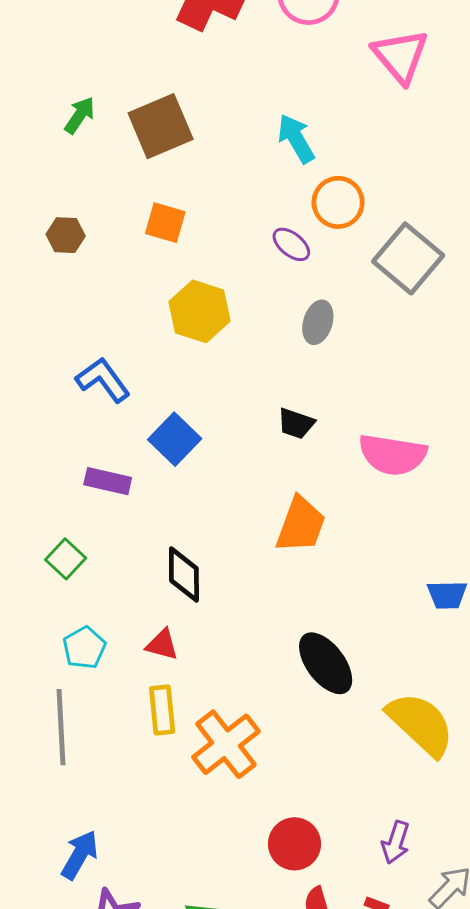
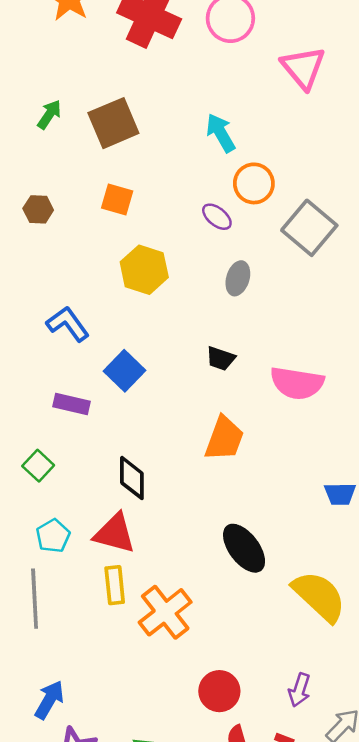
red triangle: (162, 645) -> (115, 533), size x1.6

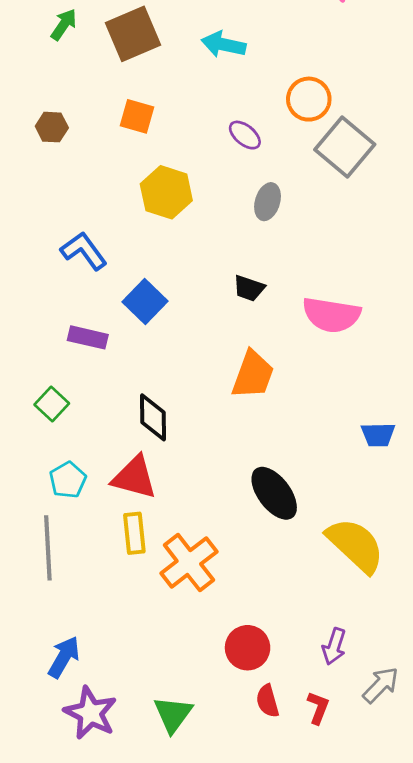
cyan arrow: (221, 133) -> (224, 45), moved, turned -48
orange circle: (254, 183) -> (309, 99), moved

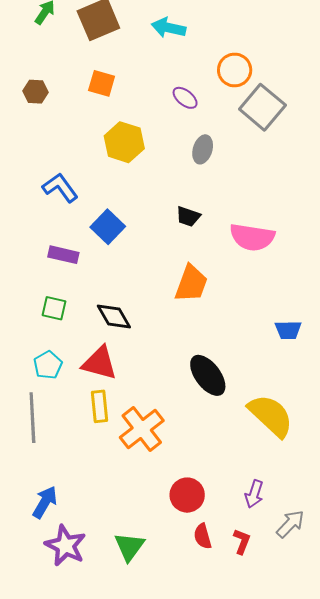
green square: (52, 404) -> (54, 308), moved, turned -30
black diamond: (153, 417) -> (114, 317), turned -30

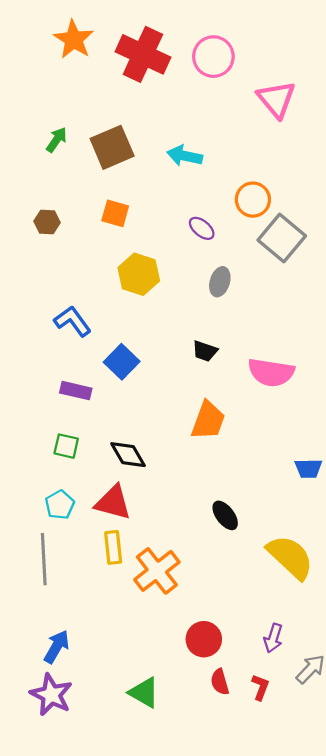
black ellipse: (208, 375) -> (225, 515), size x0.7
purple star: (65, 546) -> (51, 695), moved
green triangle: (129, 547) -> (144, 693), turned -36

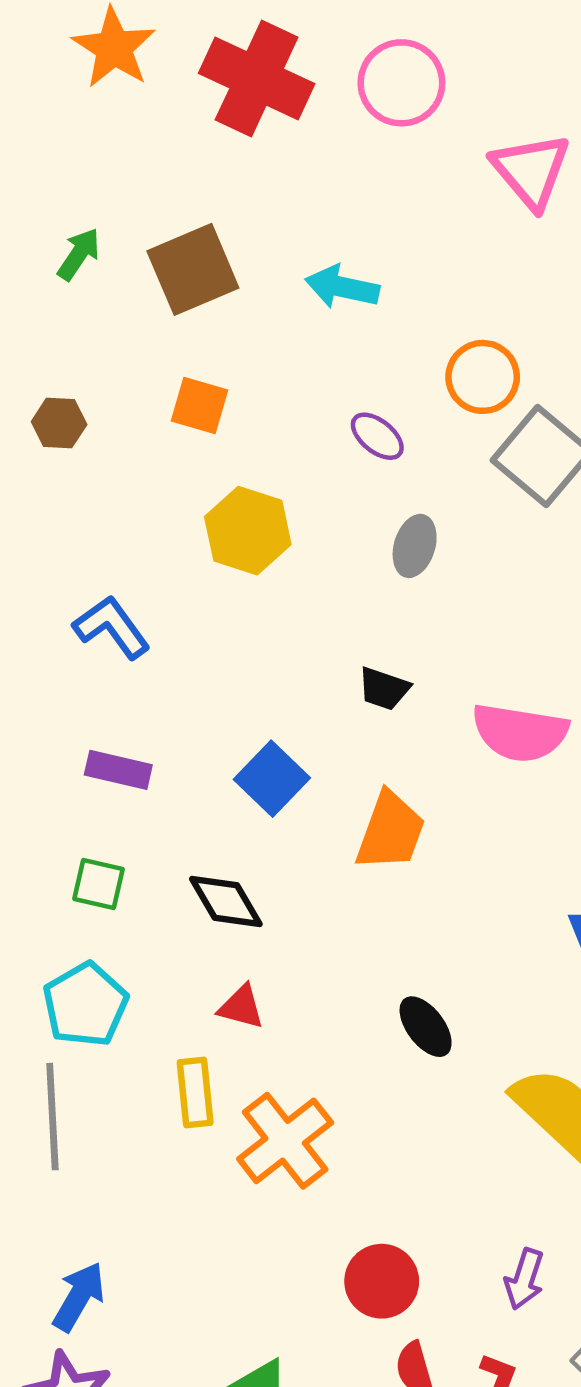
blue square: (122, 362) -> (272, 779), moved
red triangle: (113, 503) -> (241, 1007), moved, size x0.6
cyan pentagon: (60, 505) -> (85, 1005), size x1.4

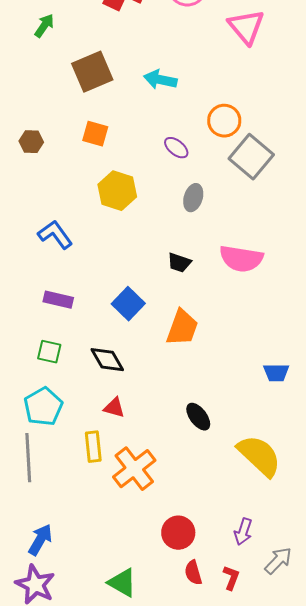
green arrow: (79, 254) -> (44, 26), moved
pink semicircle: (520, 733) -> (241, 259), moved

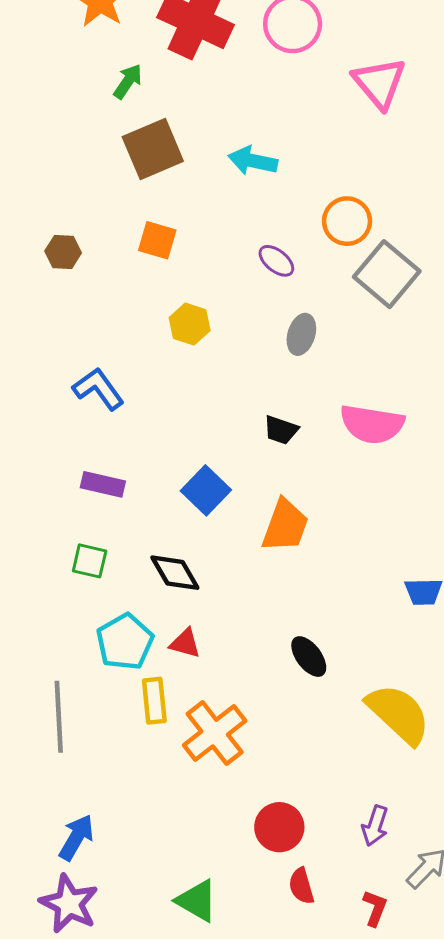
green arrow: (44, 26) -> (128, 81), moved
yellow hexagon: (117, 191) -> (190, 324), size x0.7
cyan pentagon: (43, 407) -> (125, 642), moved
red L-shape: (231, 578) -> (375, 908), moved

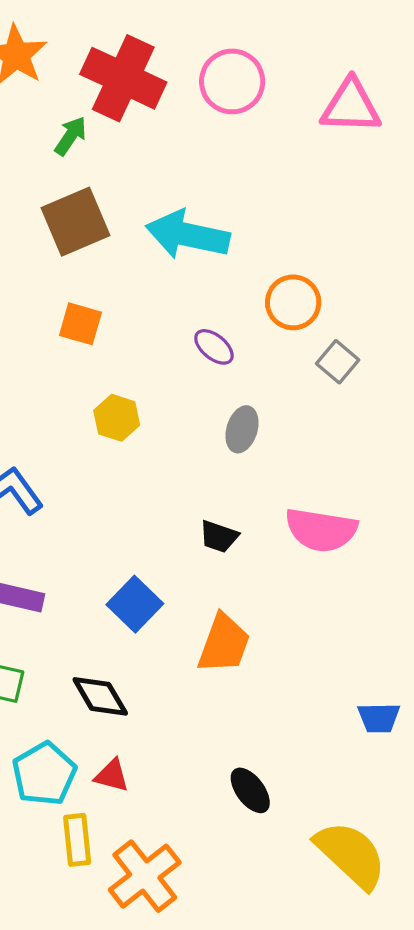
green arrow: (128, 81) -> (71, 136), moved
pink triangle: (379, 83) -> (351, 106), moved, turned -48
cyan arrow: (253, 161) -> (188, 235), size x1.5
gray square: (387, 274) -> (338, 362), size x0.6

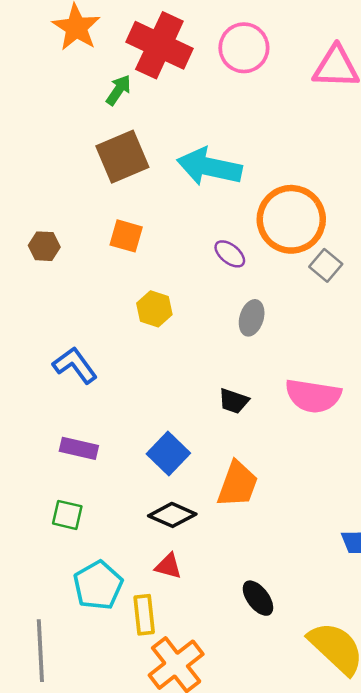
orange circle: (293, 302) -> (291, 219), size x1.6
black diamond: (100, 696) -> (172, 515), moved, turned -36
red triangle: (112, 776) -> (168, 566), moved
yellow rectangle: (77, 840) -> (144, 615), moved

